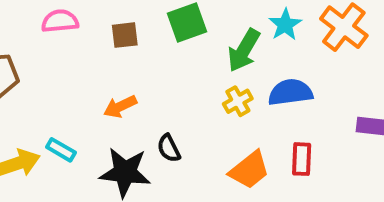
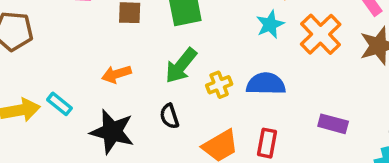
green arrow: (244, 50) -> (181, 66), moved
black semicircle: (169, 148) -> (169, 116), moved

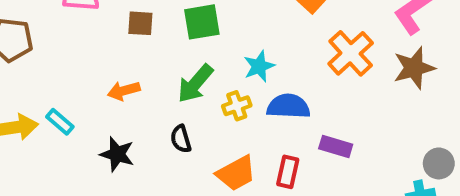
cyan star: (270, 24) -> (259, 66), moved
purple rectangle: (333, 124) -> (336, 147), moved
black star: (112, 132) -> (117, 154), size x0.7

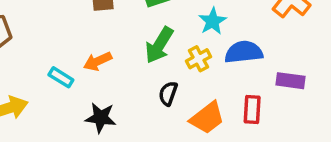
cyan rectangle: (60, 122) -> (61, 77), moved
black semicircle: (181, 139) -> (168, 93), moved, turned 45

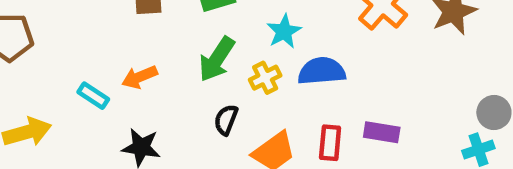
purple rectangle: (291, 81) -> (382, 132), moved

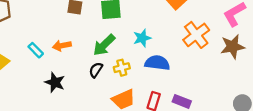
yellow cross: (265, 78) -> (122, 68), moved
black semicircle: (226, 120) -> (96, 70), moved

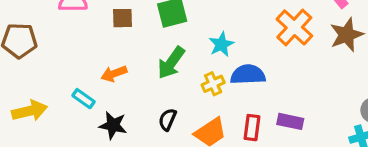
cyan rectangle: (36, 50) -> (84, 99), moved
yellow cross: (122, 68) -> (213, 84), moved
black semicircle: (96, 70) -> (167, 120), moved

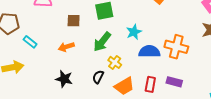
brown square: (123, 18) -> (74, 21), moved
orange cross: (294, 27) -> (176, 47), moved, turned -30
yellow cross: (213, 84) -> (115, 62), moved, turned -32
cyan rectangle: (84, 99) -> (30, 42), moved

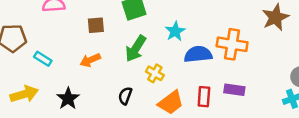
black semicircle: (98, 77) -> (125, 96), moved
black star: (64, 79) -> (68, 98), moved, turned 30

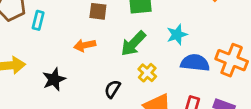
cyan rectangle: (43, 59) -> (38, 20), moved, turned 60

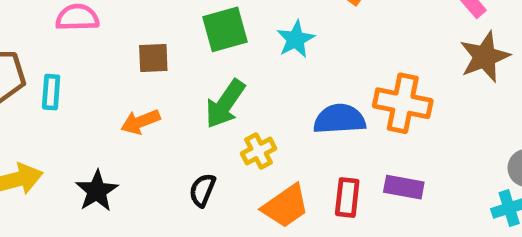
cyan star: (177, 35) -> (296, 39), moved
yellow cross: (147, 73) -> (259, 151), turned 30

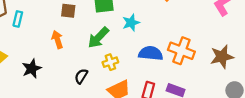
cyan star: (296, 39) -> (131, 23), moved
brown star: (485, 57) -> (222, 57), moved
orange arrow: (140, 122) -> (57, 40), turned 84

